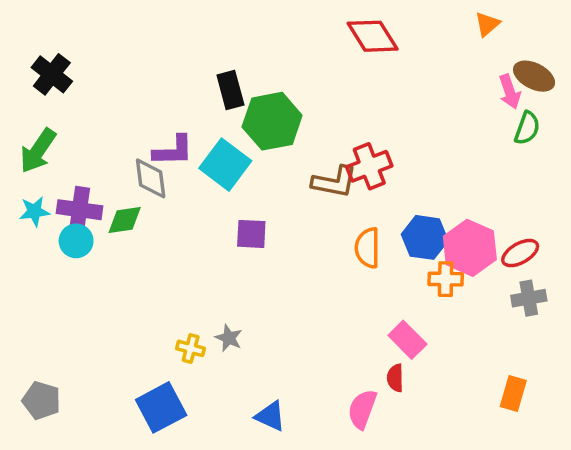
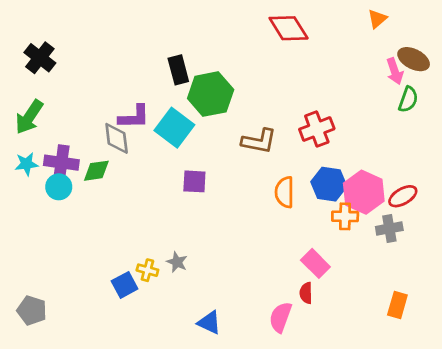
red cross: (369, 166) -> (317, 129), moved
gray cross: (529, 298) -> (389, 228), moved
blue square: (161, 407) -> (125, 285), moved, size x0.7

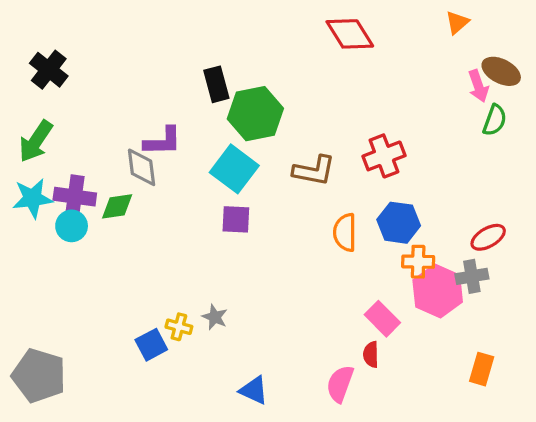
cyan square: (174, 128) -> (234, 169), moved
cyan star: (26, 164) -> (32, 198), size x1.4
pink hexagon: (364, 192) -> (438, 291), moved
gray pentagon: (32, 310) -> (39, 376), size x1.5

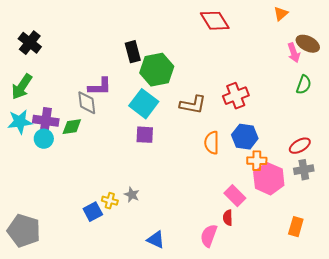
green semicircle: (495, 120) -> (304, 85), moved
gray cross: (472, 276) -> (304, 170), moved

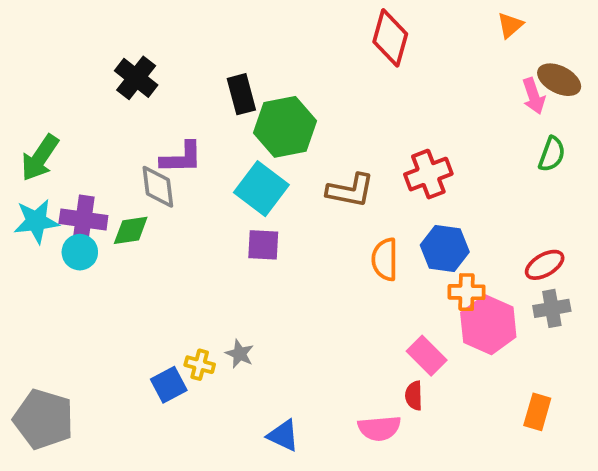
red diamond: (215, 21) -> (390, 38), turned 48
black cross: (30, 43) -> (136, 78), moved
pink semicircle: (209, 236) -> (379, 428), turned -115

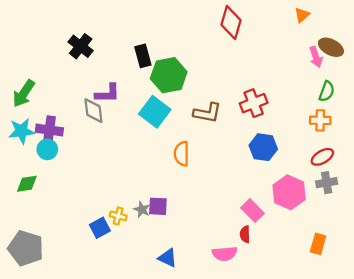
green diamond: (131, 230) -> (27, 184), moved
purple square: (263, 245) -> (158, 206), moved
orange semicircle: (385, 259) -> (182, 154), moved
orange cross: (467, 292) -> (320, 120), moved

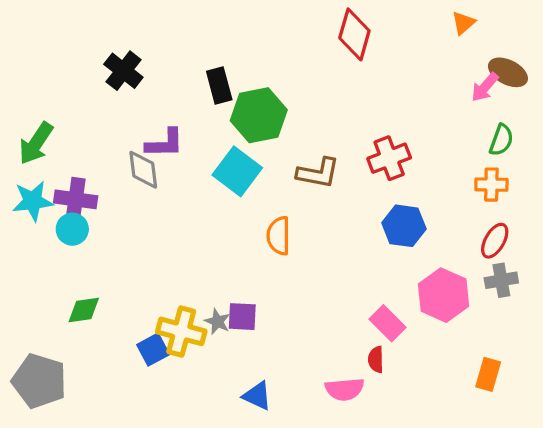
pink arrow: (316, 57) -> (485, 87), turned 60
red ellipse: (322, 157) -> (495, 241), turned -30
green diamond: (27, 184) -> (84, 310), moved
yellow cross: (118, 216) -> (181, 331), size x1.8

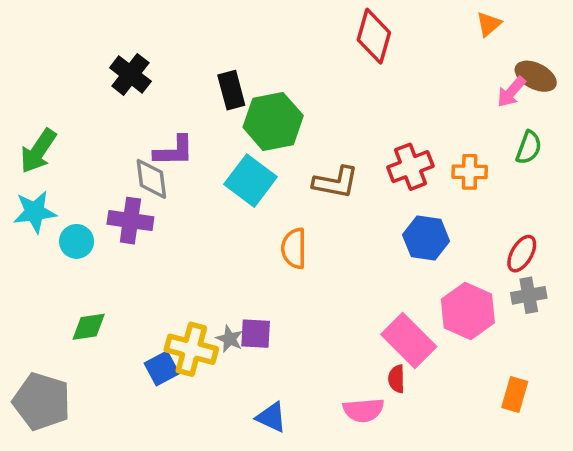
orange cross: (491, 185) -> (470, 172), moved
purple cross: (76, 199) -> (130, 221), moved
pink rectangle: (387, 323) -> (409, 341), size x1.4

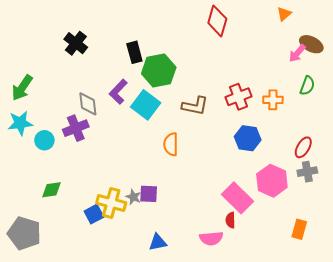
purple L-shape: (174, 151) -> (118, 92), moved, turned 135
purple cross: (130, 221) -> (76, 128), turned -30
blue triangle: (271, 417) -> (158, 242), turned -36

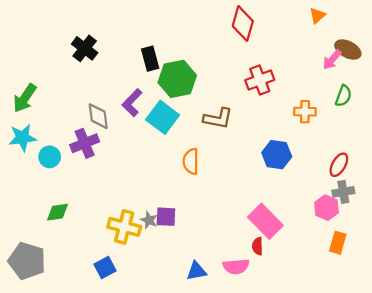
red cross: (239, 97) -> (260, 80), moved
pink hexagon: (272, 181) -> (326, 208), moved, size x0.7
blue square: (94, 214) -> (105, 268), moved
orange rectangle: (299, 229) -> (338, 243), moved
blue triangle: (158, 242) -> (196, 271), moved

